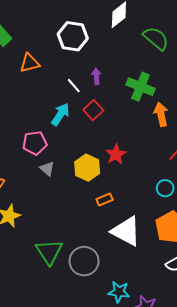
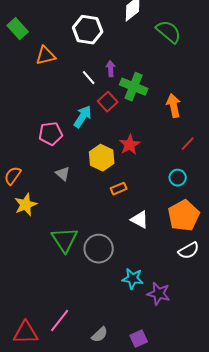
green cross: (140, 87) -> (134, 87), moved
cyan arrow: (60, 114) -> (83, 117), moved
gray triangle: (47, 169) -> (63, 174), moved
white triangle: (126, 231) -> (140, 220), size x0.6

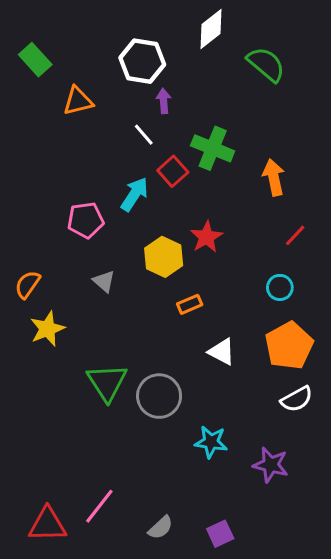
purple arrow: (111, 69) -> (164, 101), moved
purple star: (159, 294) -> (271, 465), moved

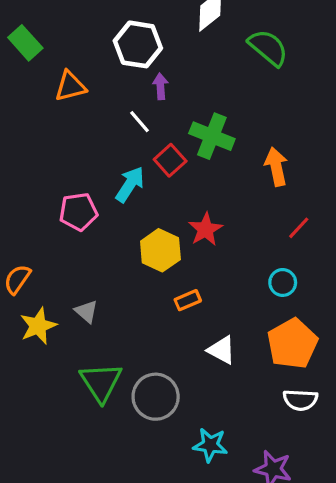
gray triangle: (104, 281) -> (86, 311), moved
white semicircle: (297, 399) -> (300, 400), turned 32

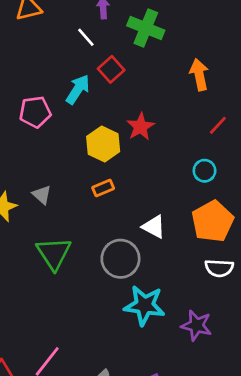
green cross: (212, 136) -> (146, 28), moved
orange rectangle: (188, 300) -> (103, 188), moved
gray circle: (156, 397) -> (120, 259), moved
cyan star: (210, 445) -> (144, 305), size x1.4

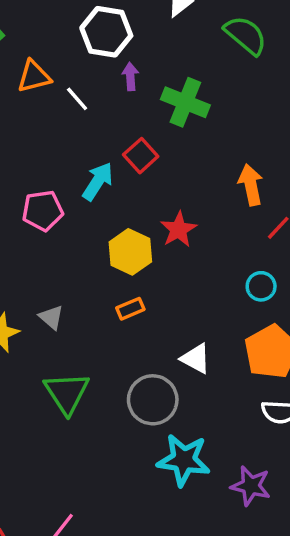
white line: (86, 37) -> (77, 99), moved
orange arrow: (199, 75) -> (251, 185), moved

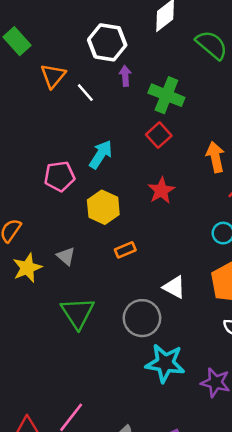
orange triangle: (34, 76) -> (53, 76), turned -36
red square: (141, 156) -> (159, 135), moved
yellow hexagon: (130, 252) -> (103, 207), moved

